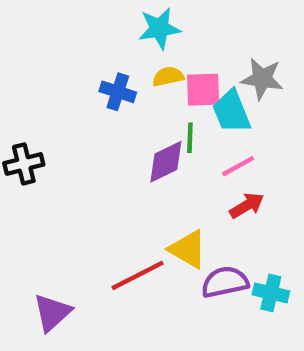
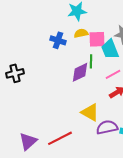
red line: (137, 275) -> (60, 138), moved

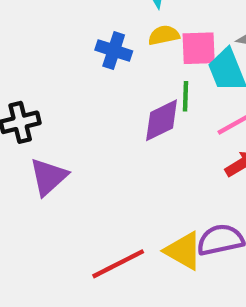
yellow triangle: (90, 112) -> (183, 251), moved
purple triangle: (28, 141) -> (48, 177), moved

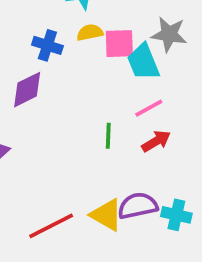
green line: (186, 96) -> (108, 136), moved
purple diamond: (162, 120) -> (27, 90), moved

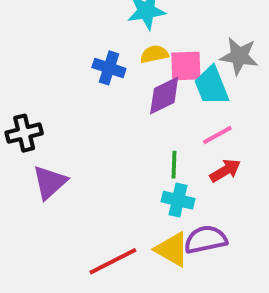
purple diamond: (27, 90) -> (164, 96), moved
cyan cross: (176, 215) -> (178, 200), moved

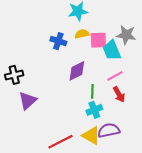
purple diamond: (164, 96) -> (77, 71), moved
red arrow: (225, 171) -> (119, 94), turned 91
cyan cross: (178, 200) -> (94, 110), turned -35

